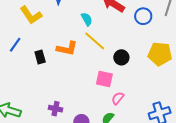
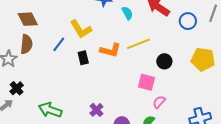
yellow L-shape: (31, 15) -> (81, 29), moved
cyan semicircle: (87, 19) -> (127, 13), moved
yellow line: (95, 41) -> (138, 44), turned -65
purple cross: (56, 109) -> (96, 110), turned 32

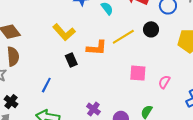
blue line: (59, 44) -> (46, 85), moved
black circle: (164, 61) -> (151, 29), moved
pink semicircle: (159, 102) -> (164, 82), moved

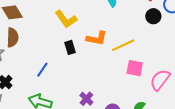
black circle: (151, 29) -> (153, 16), moved
yellow line: (123, 37) -> (123, 45), moved
pink semicircle: (164, 82) -> (160, 80), size x1.6

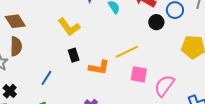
orange L-shape: (97, 38) -> (99, 67), moved

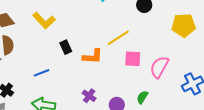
yellow L-shape: (69, 27) -> (44, 21), moved
blue line: (46, 78) -> (41, 73), turned 42

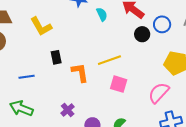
orange L-shape: (93, 56) -> (80, 72), turned -115
pink semicircle: (159, 67) -> (159, 93), moved

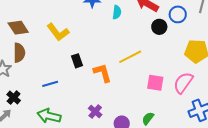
cyan semicircle: (102, 14) -> (117, 12), turned 40
pink square: (119, 84) -> (155, 83), moved

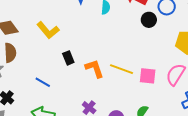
yellow line: (130, 57) -> (122, 69), moved, turned 50
blue line: (50, 84) -> (43, 82), turned 49

